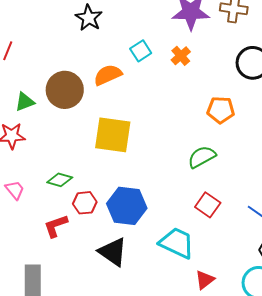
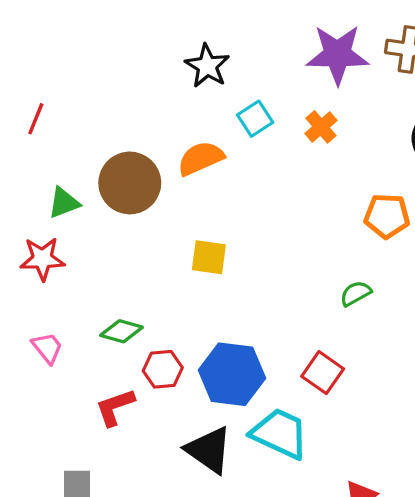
black star: (89, 18) -> (207, 66), moved
yellow square: (113, 135) -> (209, 257), size x0.6
green semicircle: (202, 157) -> (356, 293), size x0.7
red square: (208, 205) -> (323, 373), moved
cyan trapezoid: (177, 243) -> (280, 434), moved

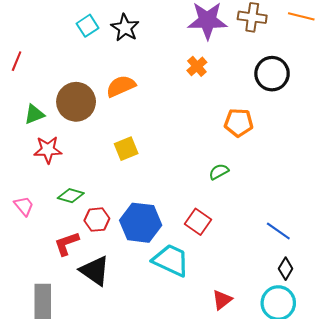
cyan square: (255, 119) -> (87, 26), moved
yellow square: (209, 257) -> (126, 149), turned -30
red star: (42, 259) -> (48, 150), moved
black triangle: (209, 450) -> (95, 271), moved

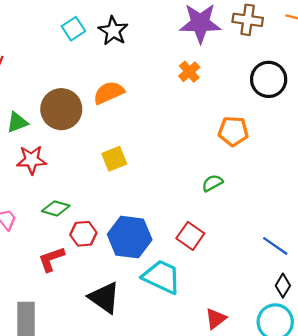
black triangle: (95, 271) -> (104, 298), moved

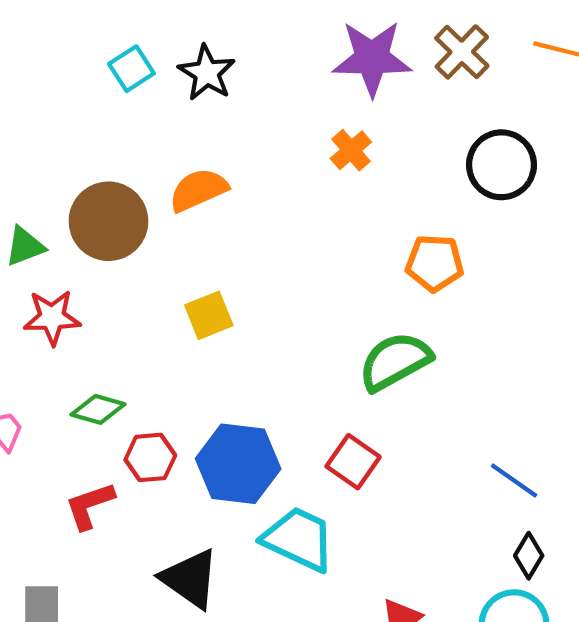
brown cross: (248, 20) -> (462, 52), turned 36
green semicircle: (212, 183) -> (395, 361), size x1.8

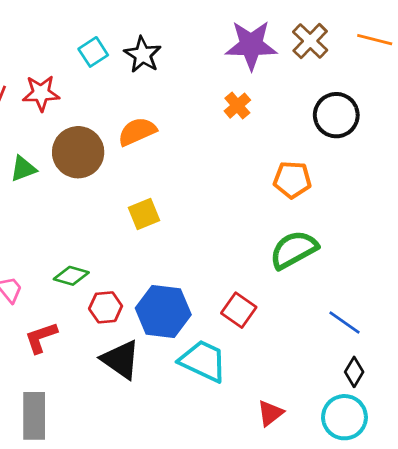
red star: (52, 317) -> (41, 93), moved
green semicircle: (395, 361) -> (294, 250), moved
red L-shape: (90, 506) -> (41, 338), moved
black triangle: (190, 579) -> (121, 360), moved

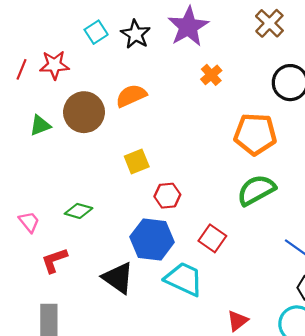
purple star: (251, 45) -> (188, 27), moved, turned -30
orange pentagon: (292, 180) -> (255, 134), size x1.4
red hexagon: (106, 307) -> (167, 196), moved

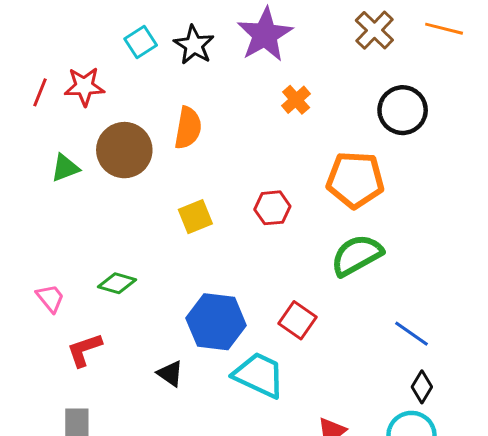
orange semicircle: (131, 96) -> (188, 128), turned 124
red hexagon: (167, 196) -> (272, 208), moved
black triangle: (118, 278) -> (170, 374), size x0.6

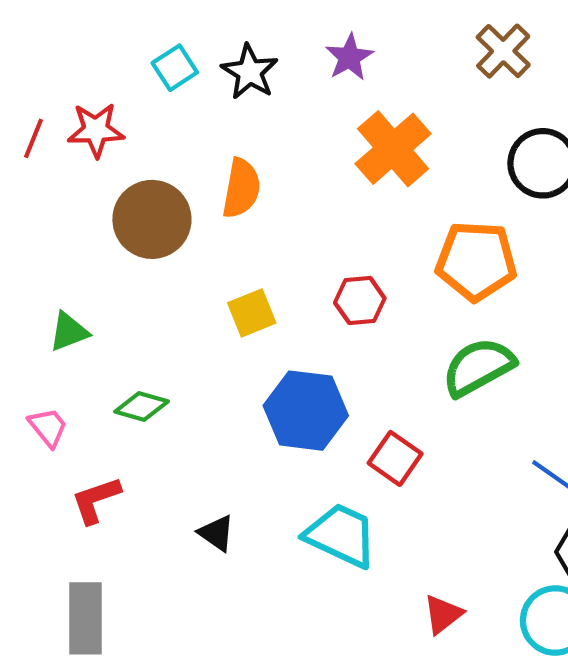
purple star: (265, 35) -> (349, 57), size x0.6
orange cross: (296, 100) -> (393, 149), size x1.8
green triangle: (65, 168) -> (69, 332), moved
blue hexagon: (216, 322) -> (306, 411), moved

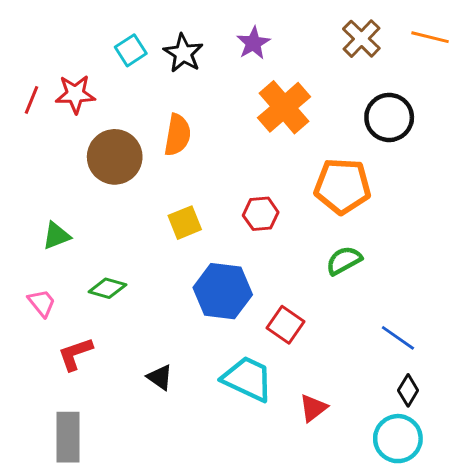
green semicircle: (478, 367) -> (344, 261), size x0.7
red triangle: (443, 614) -> (313, 408), moved

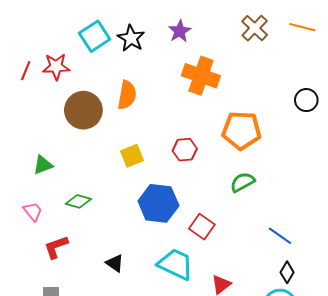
cyan square: (131, 50) -> (95, 36), size x1.4
orange cross: (284, 107) -> (201, 76), turned -30
black circle: (389, 117) -> (306, 100), moved, size x0.7

